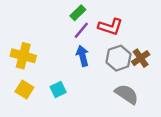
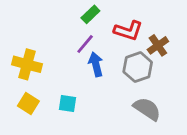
purple line: (81, 30) -> (85, 44), moved
brown cross: (141, 58) -> (158, 45), moved
cyan square: (58, 89) -> (67, 103), turned 35

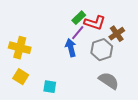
green rectangle: (90, 14) -> (79, 18), moved
purple line: (85, 44) -> (78, 33), moved
cyan square: (67, 103) -> (50, 87), moved

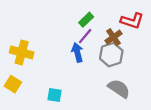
red L-shape: (95, 23) -> (132, 21), moved
brown cross: (117, 34) -> (113, 37), moved
yellow square: (21, 77) -> (13, 84), moved

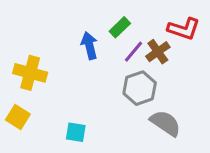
purple line: (85, 36) -> (133, 52), moved
blue arrow: (77, 52) -> (89, 46), moved
gray hexagon: (111, 55) -> (140, 88), moved

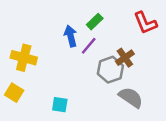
red L-shape: (184, 29) -> (145, 23), turned 50
purple line: (133, 52) -> (89, 46), moved
brown cross: (158, 52) -> (125, 58), moved

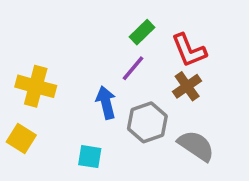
red L-shape: (145, 23) -> (189, 50), moved
blue arrow: (71, 36) -> (106, 103), moved
gray hexagon: (110, 70) -> (147, 122), moved

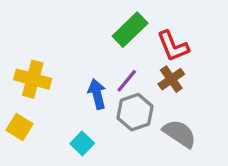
green rectangle: (142, 32) -> (130, 30), size x1.5
purple line: (133, 68) -> (127, 81), moved
cyan square: (90, 157) -> (82, 143), turned 35

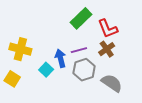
purple line: (127, 81) -> (79, 50), turned 35
cyan square: (82, 143) -> (46, 70), moved

